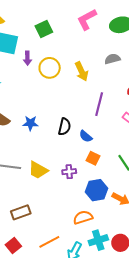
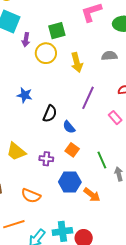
green square: (44, 29) -> (57, 31), moved
blue star: (30, 123) -> (25, 95), moved
orange semicircle: (83, 217) -> (31, 196), moved, turned -150

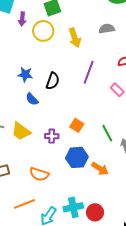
black semicircle: (50, 114) -> (53, 81), moved
blue semicircle: (69, 127) -> (32, 99), moved

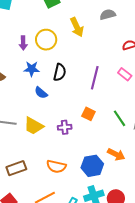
purple arrow: (22, 19) -> (23, 43), moved
yellow circle: (43, 31) -> (46, 40), moved
purple line: (89, 72) -> (95, 78), moved
blue hexagon: (77, 157) -> (92, 166), moved

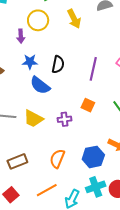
yellow circle: (46, 40) -> (38, 20), moved
blue semicircle: (41, 93) -> (40, 85), size x1.5
orange semicircle: (56, 166) -> (57, 159), turned 102

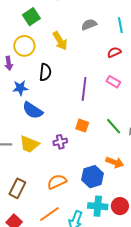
black semicircle: (58, 64) -> (45, 72), moved
orange semicircle: (57, 159) -> (57, 182), turned 48
brown rectangle: (17, 161) -> (17, 188), turned -36
cyan cross: (96, 187) -> (98, 206), turned 30

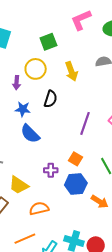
yellow trapezoid: (29, 144) -> (19, 185), moved
blue hexagon: (92, 177) -> (76, 184), moved

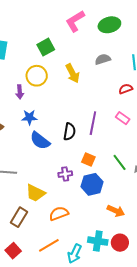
black semicircle: (51, 99) -> (69, 132), moved
orange arrow: (100, 202) -> (116, 211), moved

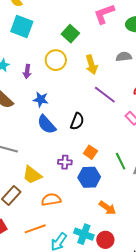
green square: (46, 47) -> (70, 34), turned -30
purple arrow: (20, 92) -> (27, 72), moved
purple line: (93, 123) -> (105, 95), moved, turned -75

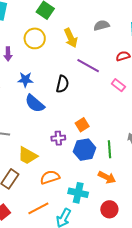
black semicircle: (77, 121) -> (62, 84), moved
orange square: (90, 152) -> (82, 125), turned 32
green line: (121, 161) -> (109, 149), moved, turned 30
cyan cross: (84, 234) -> (78, 193), moved

